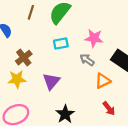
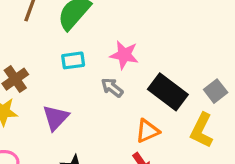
orange triangle: (103, 81) -> (147, 131), moved

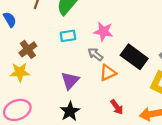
purple triangle: (56, 118) -> (70, 80), moved
orange triangle: (147, 131) -> (108, 73), moved

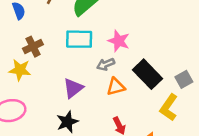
cyan rectangle: (68, 36) -> (79, 39), size x1.5
gray arrow: (95, 54) -> (106, 64), turned -70

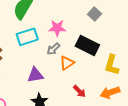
gray square: (184, 79) -> (94, 14), moved
purple triangle: (73, 88) -> (35, 75), turned 48

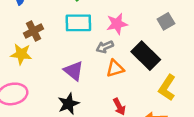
pink star: (57, 28) -> (117, 24), turned -30
purple triangle: (35, 75) -> (74, 71), turned 30

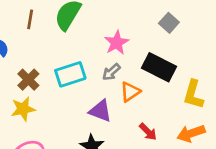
cyan rectangle: (78, 23) -> (70, 74), moved
purple triangle: (74, 71) -> (100, 111), moved

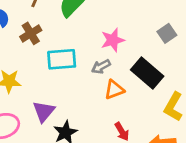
brown cross: (28, 80) -> (31, 33), moved
purple triangle: (100, 111) -> (44, 111), moved, turned 35

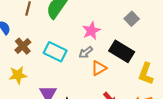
brown cross: (31, 33) -> (23, 46), moved
cyan rectangle: (62, 59) -> (55, 52), turned 40

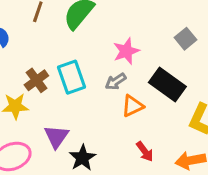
brown cross: (23, 46) -> (36, 80), moved
cyan rectangle: (55, 52) -> (71, 77), turned 40

